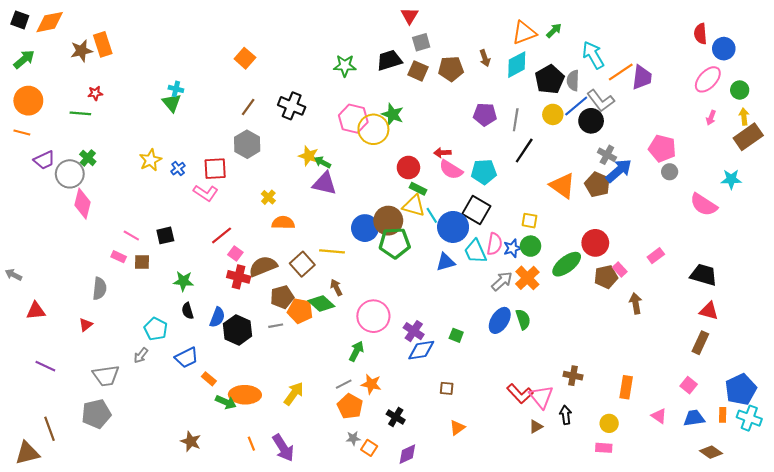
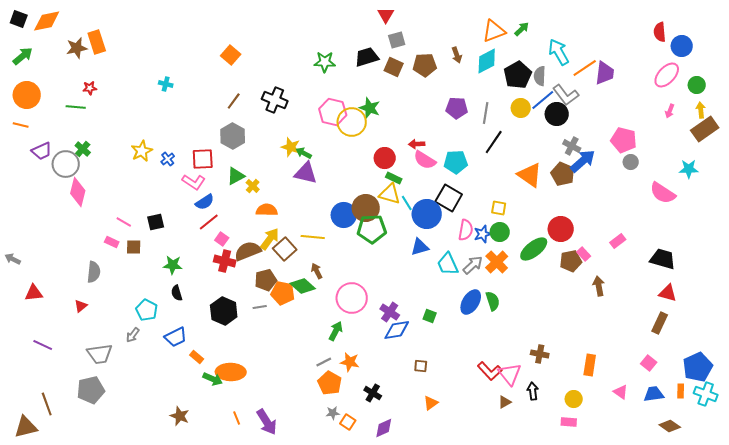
green triangle: (172, 103) -> (236, 176), moved, turned 42
cyan trapezoid: (475, 251) -> (448, 264), moved
blue semicircle: (217, 317) -> (205, 202), moved, turned 36
yellow arrow: (294, 394) -> (270, 239), moved

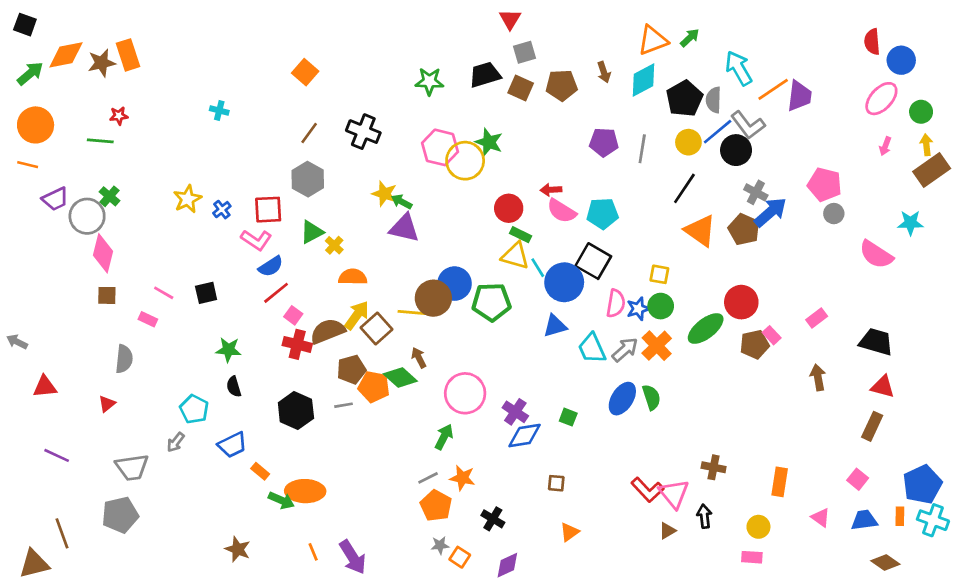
orange diamond: (47, 21) -> (66, 55), moved
black line: (494, 142) -> (684, 188), moved
brown circle: (366, 208) -> (433, 298), moved
brown square: (134, 247) -> (107, 295), moved
brown arrow: (599, 286) -> (818, 377), moved

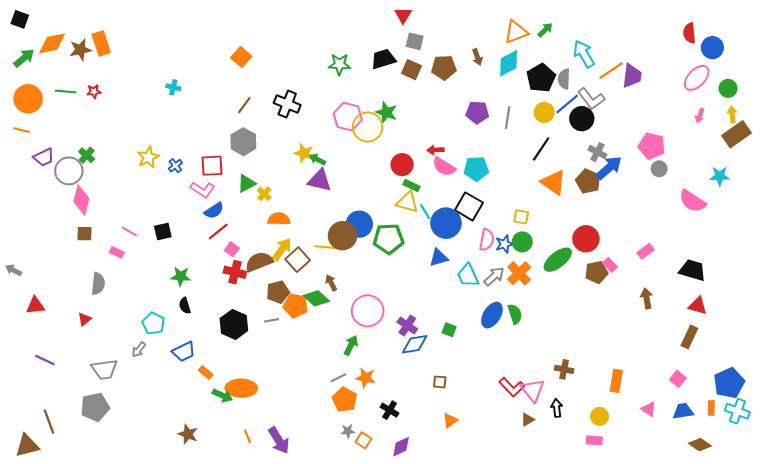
gray square: (525, 52) -> (415, 41), turned 30
green line: (100, 141) -> (66, 91), moved

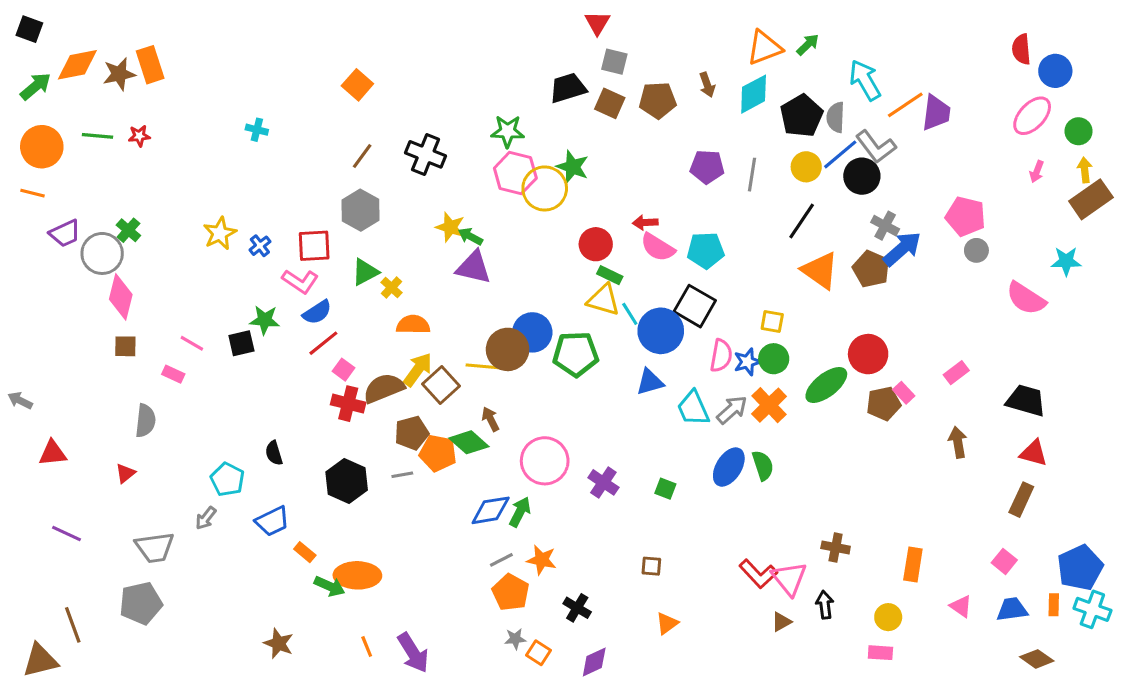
green star: (339, 64) -> (508, 131), moved
green star: (181, 276) -> (265, 320), moved
blue diamond: (415, 344) -> (491, 510), moved

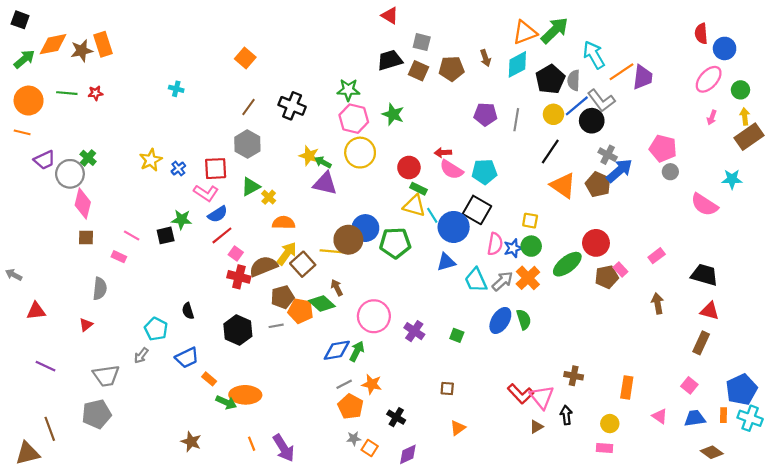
red triangle: (597, 23) -> (390, 16), moved, turned -30
green arrow: (808, 45) -> (555, 30), size x1.8
yellow circle: (545, 188) -> (360, 153), moved

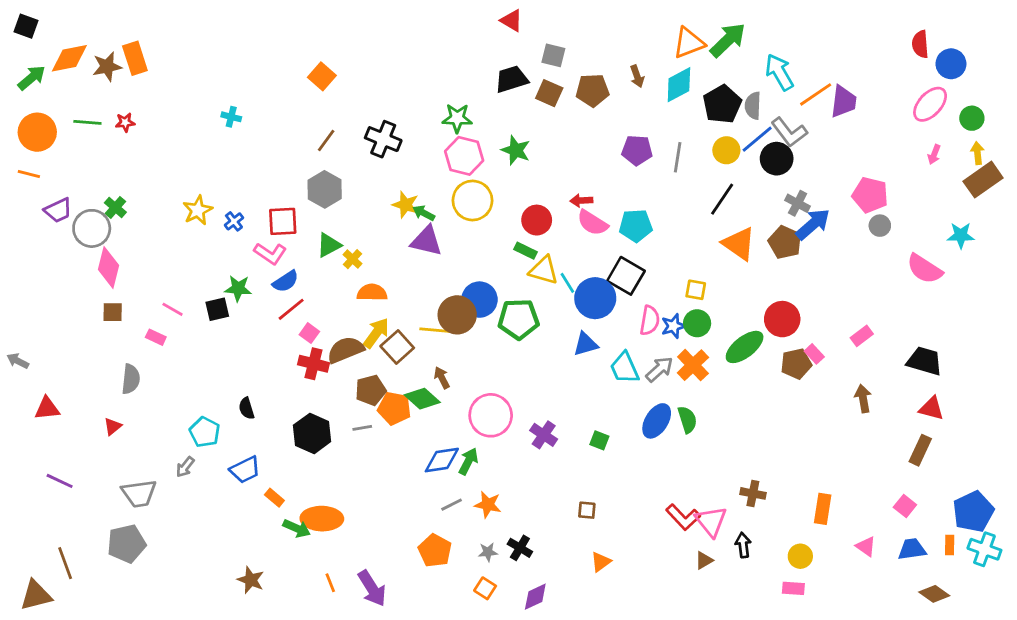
green rectangle: (419, 189) -> (526, 251), moved
orange pentagon: (351, 407) -> (435, 551), moved
gray star: (354, 438) -> (488, 552), moved

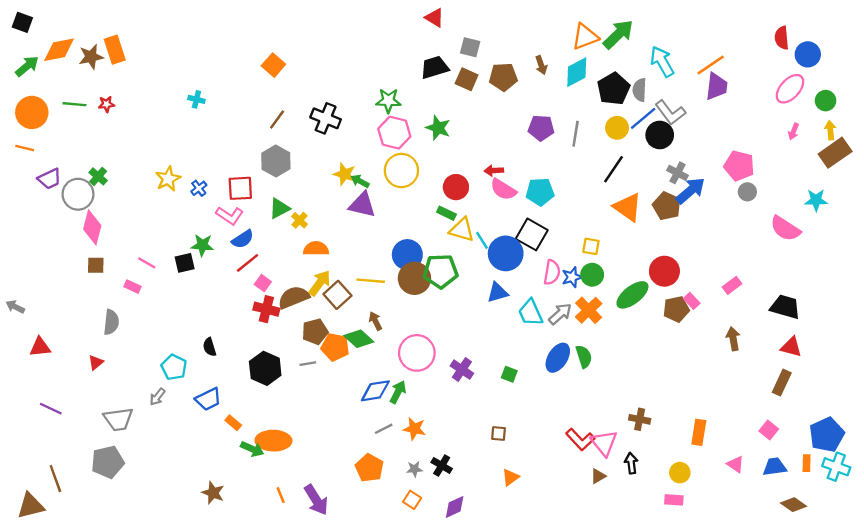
orange line: (816, 94) -> (711, 65), moved
brown circle: (457, 315) -> (414, 278), moved

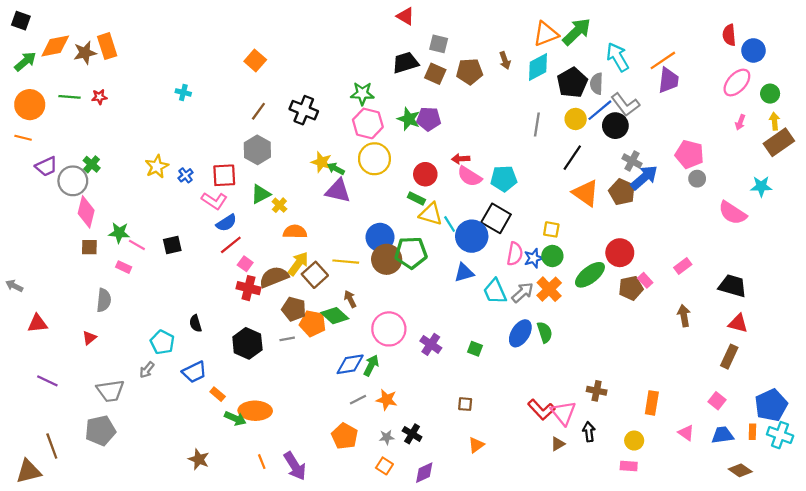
purple pentagon: (541, 128) -> (429, 119), moved
green star: (202, 245) -> (119, 233), moved
brown pentagon: (315, 332) -> (294, 309), turned 30

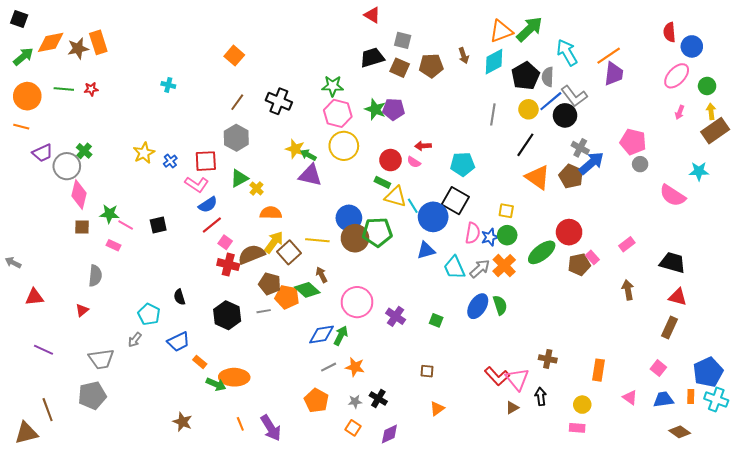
pink semicircle: (470, 176) -> (414, 162), moved, size x0.6

